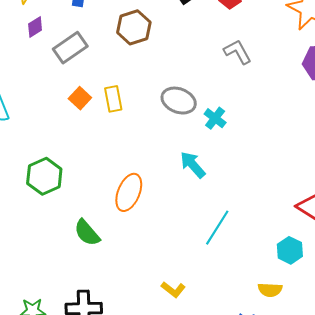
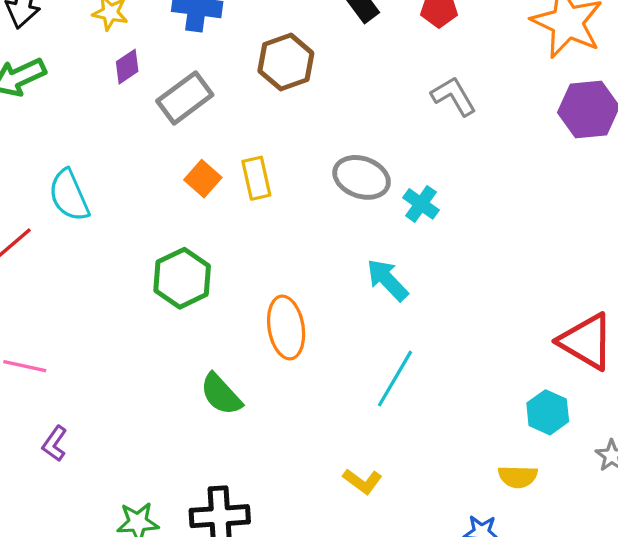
green hexagon: (44, 176) -> (182, 278), moved
orange ellipse: (129, 192) -> (286, 327), turned -30
cyan line: (217, 228) -> (395, 379), moved

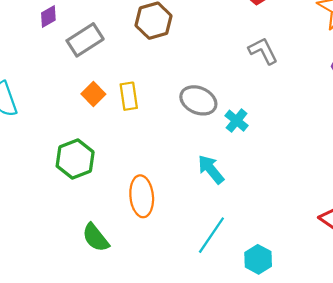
cyan hexagon: (548, 412) -> (258, 259), moved

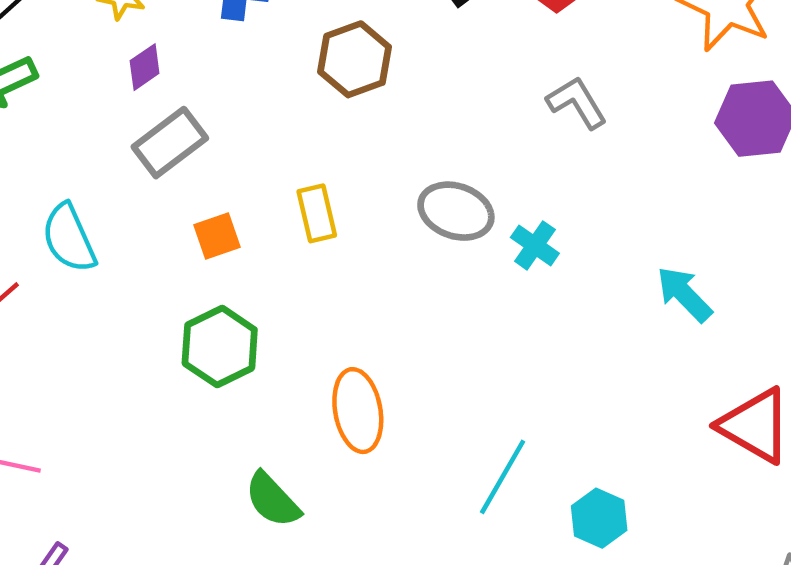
gray rectangle: (85, 40) -> (170, 143), moved
orange square: (93, 94) -> (217, 236), moved, turned 30
cyan arrow: (211, 169) -> (684, 294), moved

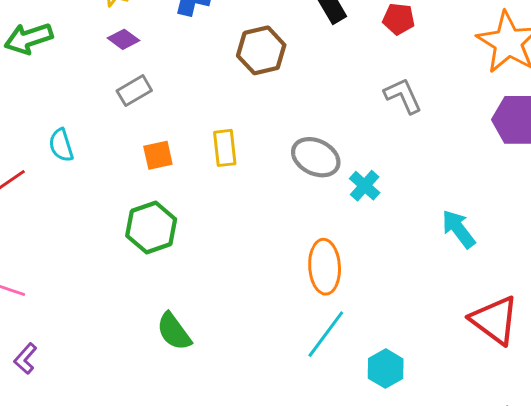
purple diamond: (145, 67) -> (124, 39), turned 64
gray rectangle: (170, 143) -> (134, 91), size x0.7
cyan semicircle: (69, 238) -> (61, 145), size x0.7
orange ellipse: (358, 411) -> (325, 267), moved

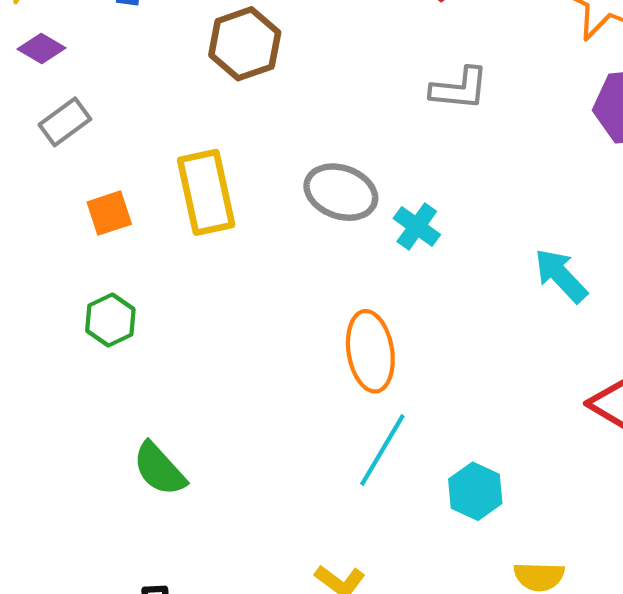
gray L-shape: (403, 96) -> (459, 89), turned 126
yellow rectangle: (225, 148) -> (206, 192), size x1.5
green hexagon: (151, 227) -> (110, 320), size x0.7

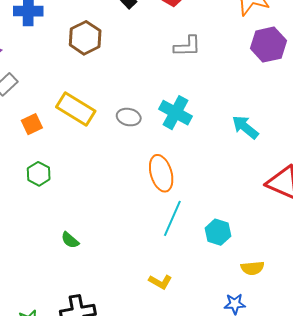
yellow rectangle: (206, 192) -> (76, 109), turned -39
gray ellipse: (341, 192) -> (129, 117), moved, size x0.7
cyan cross: (417, 226) -> (175, 113), size x1.5
green semicircle: (159, 469) -> (70, 240), size x0.7

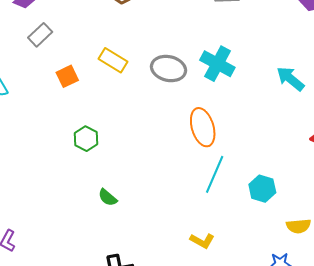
yellow rectangle: (76, 109) -> (113, 60), size x0.7
gray ellipse: (129, 117) -> (169, 69), size x1.4
green hexagon: (39, 174) -> (86, 139), moved

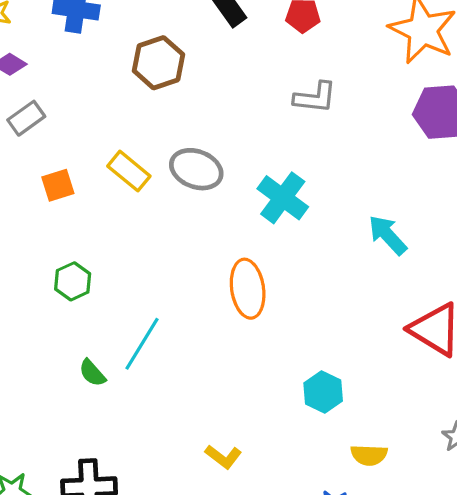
gray ellipse: (169, 69) -> (196, 169), moved
cyan line: (215, 174) -> (142, 344), moved

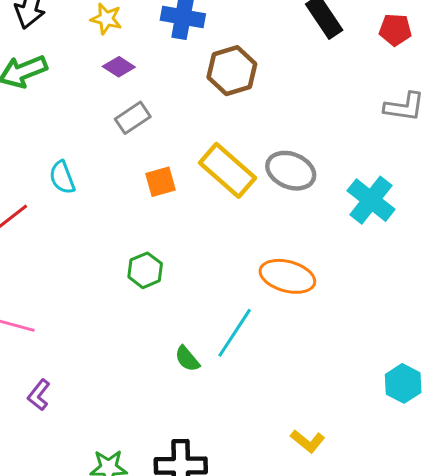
brown hexagon: (158, 63) -> (232, 71), moved
yellow rectangle: (129, 171) -> (227, 170), size x1.4
green hexagon: (73, 281) -> (145, 270), moved
orange ellipse: (248, 289) -> (287, 276), moved, turned -68

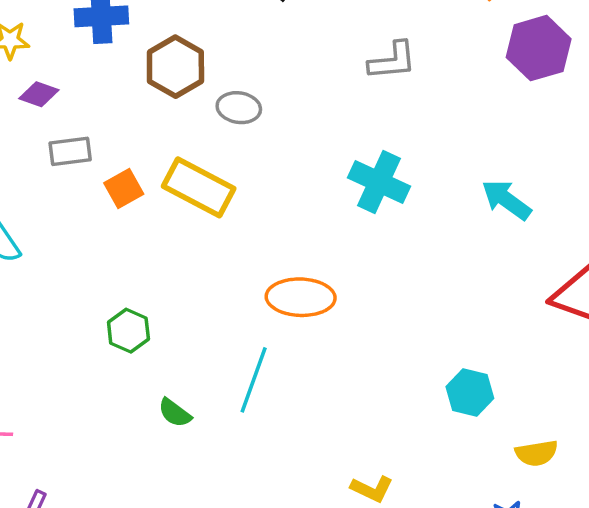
gray rectangle: (133, 118) -> (70, 151), turned 40
gray ellipse: (291, 171) -> (239, 108), moved, size x0.7
orange square: (160, 182) -> (124, 189), moved
green semicircle: (187, 359) -> (175, 413), moved

